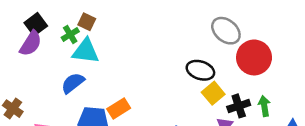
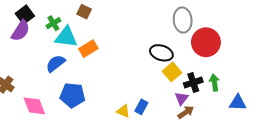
brown square: (87, 22) -> (84, 12), moved
gray ellipse: (226, 31) -> (183, 20), turned 45
orange rectangle: (119, 109) -> (88, 49), moved

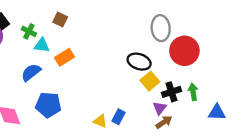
green cross: (53, 23) -> (29, 31), turned -32
cyan triangle: (66, 37) -> (42, 45), size x0.7

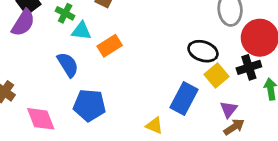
blue semicircle: (31, 72) -> (68, 65), turned 96
black cross: (171, 92) -> (249, 67), moved
blue rectangle: (119, 117) -> (184, 98), moved, size x1.6

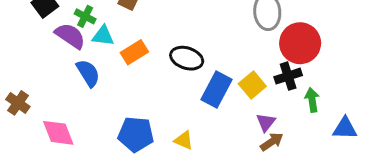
purple semicircle: (23, 23) -> (70, 36), moved, turned -88
black ellipse: (203, 51) -> (187, 58), moved
blue rectangle: (184, 98) -> (217, 90), moved
blue pentagon: (89, 105) -> (136, 134), moved

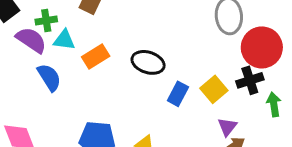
green cross: (85, 16) -> (46, 21), turned -36
blue rectangle: (217, 90) -> (178, 94), size x0.7

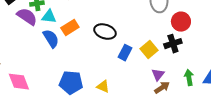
red circle: (262, 47) -> (181, 22), size x0.7
blue semicircle: (49, 77) -> (51, 39), moved
green arrow: (274, 104) -> (189, 78), moved

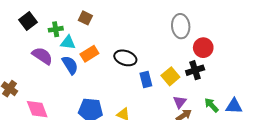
purple semicircle: (27, 17) -> (42, 56), moved
blue rectangle: (125, 53) -> (146, 79), turned -42
green arrow: (189, 78) -> (211, 105), turned -35

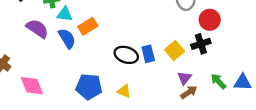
black ellipse: (125, 58) -> (126, 55), moved

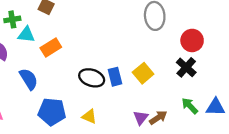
red circle: (210, 20) -> (192, 40), moved
blue semicircle: (67, 38) -> (29, 79), moved
black cross: (201, 44) -> (186, 67), moved, turned -30
purple triangle: (184, 78) -> (141, 118), moved

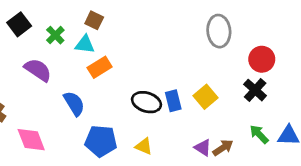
green cross: (12, 19) -> (55, 35), turned -35
cyan triangle: (26, 35) -> (85, 44), moved
purple triangle: (141, 118) -> (203, 148), turned -35

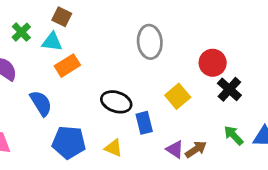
gray ellipse: (219, 31) -> (150, 42), moved
red circle: (262, 59) -> (213, 63), moved
blue rectangle: (173, 101) -> (144, 123), moved

